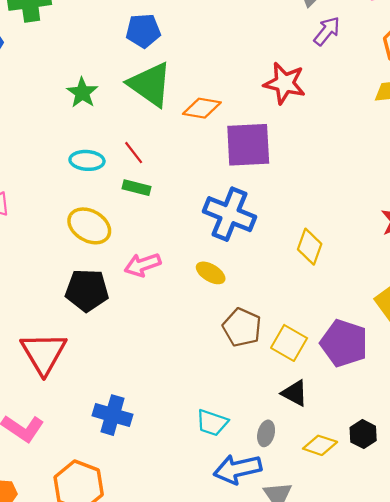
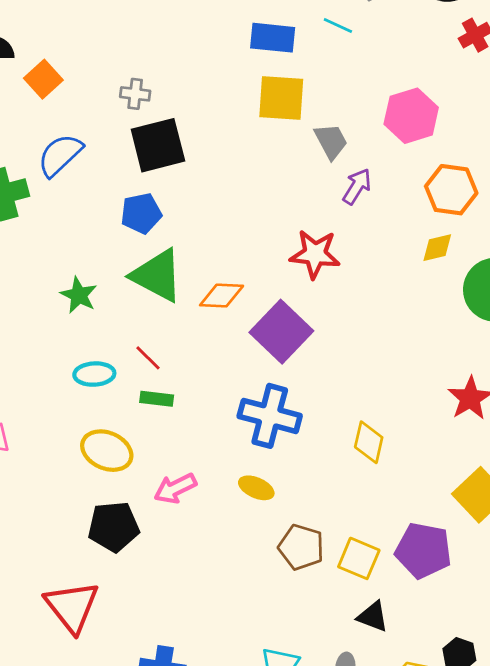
purple square: (248, 145) -> (281, 332), turned -36

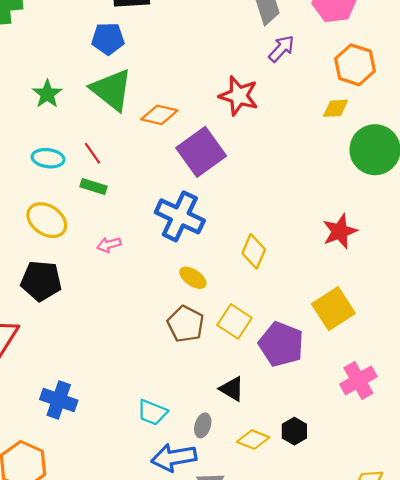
pink arrow: (175, 488) -> (109, 245), moved, size x0.7
yellow ellipse: (256, 488) -> (193, 278), moved
yellow square: (359, 558) -> (234, 321), moved

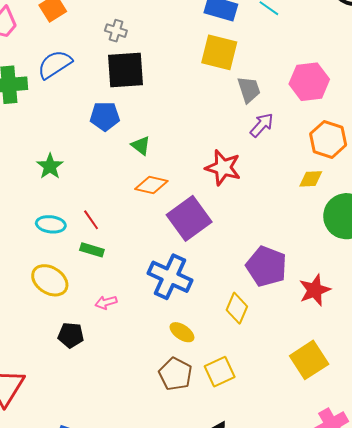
green triangle: (112, 90) -> (141, 146), moved, size x0.5
black pentagon: (41, 281) -> (71, 335), moved, size x0.7
yellow square: (234, 321) -> (220, 372), turned 32
purple pentagon: (281, 344) -> (266, 266), moved

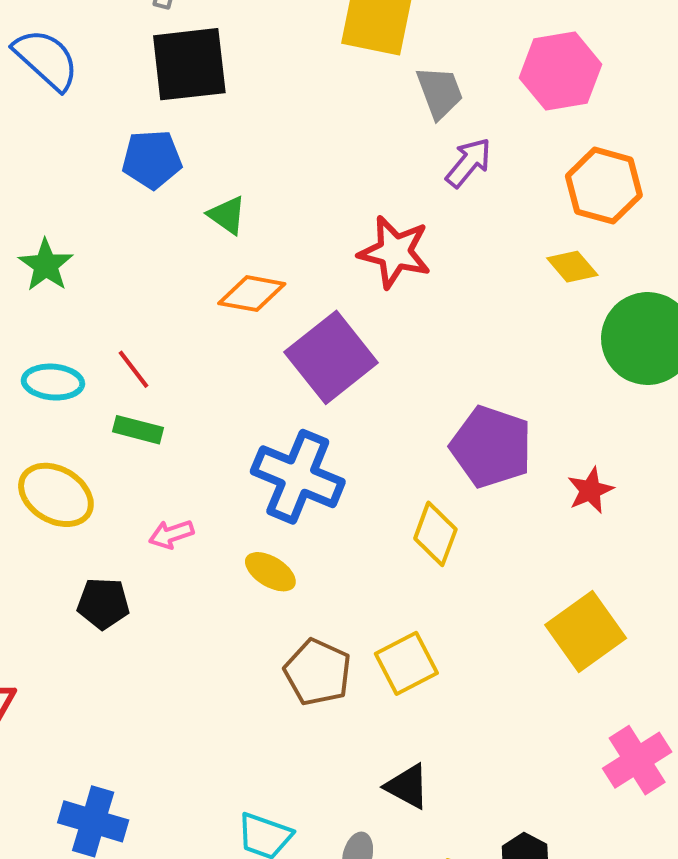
blue semicircle: (55, 64) -> (46, 59), turned 78
yellow diamond: (311, 179) -> (572, 267), turned 55
red star: (315, 290) -> (590, 490), size x0.7
yellow ellipse: (182, 332) -> (270, 572), moved

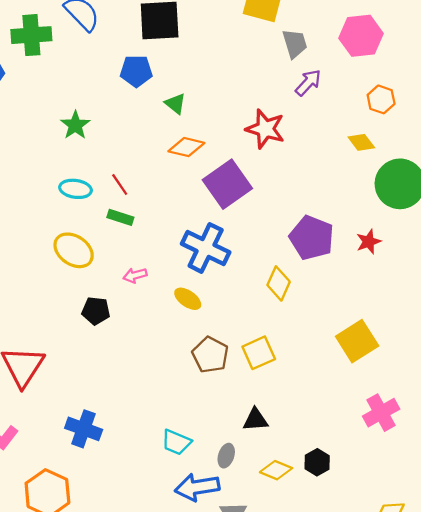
orange hexagon: (604, 186) -> (381, 99), size x0.7
red star: (590, 490) -> (369, 242), moved
black triangle: (407, 786) -> (255, 420), turned -36

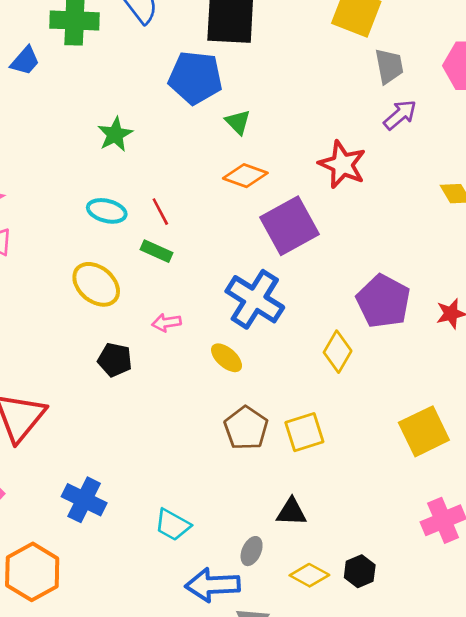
blue pentagon: (136, 71) -> (195, 78), size x1.4
cyan trapezoid: (176, 442) -> (173, 525), moved

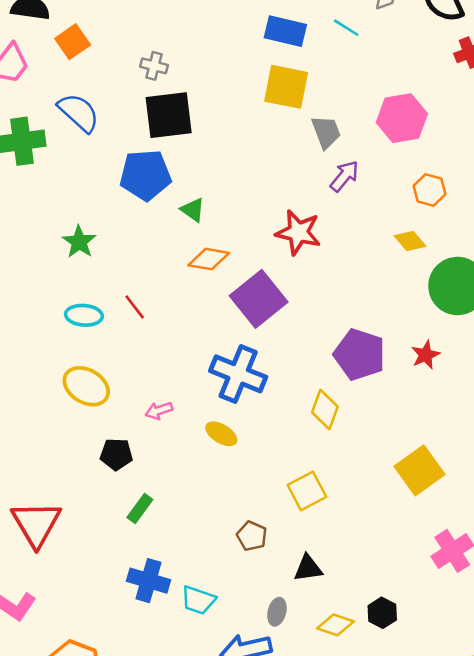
green rectangle: (157, 251) -> (140, 508), moved, turned -68
brown pentagon: (246, 428) -> (252, 536), moved, size x0.7
blue cross: (84, 500) -> (149, 581), moved

